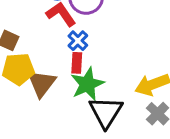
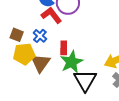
blue cross: (78, 41) -> (40, 36), moved

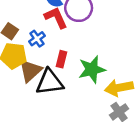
green star: (72, 62) -> (92, 69), moved
black triangle: (85, 80) -> (50, 82), moved, turned 40

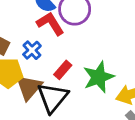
red rectangle: (62, 59) -> (63, 70), turned 35
black triangle: (50, 82) -> (53, 98), turned -36

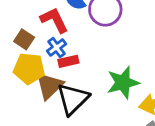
red L-shape: (50, 24) -> (54, 20), moved
red rectangle: (63, 70) -> (68, 61), moved, turned 30

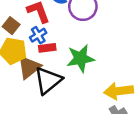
green star: (123, 83) -> (80, 58), moved

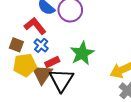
red rectangle: (47, 48) -> (52, 62), moved

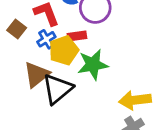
red rectangle: (52, 62) -> (77, 36), moved
yellow pentagon: (25, 65) -> (64, 50), moved, turned -30

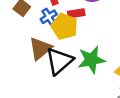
yellow pentagon: (64, 50) -> (64, 26), turned -30
green star: (93, 65) -> (91, 60), moved

